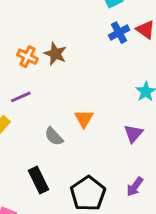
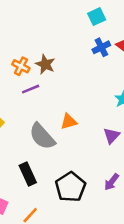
purple line: (21, 97) -> (31, 89), moved
orange triangle: (84, 119) -> (69, 121), turned 42
gray semicircle: (54, 136) -> (42, 136), size x1.6

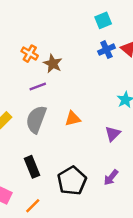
orange cross: (21, 66) -> (30, 54), moved
gray semicircle: (42, 136) -> (36, 119), moved, turned 60

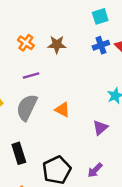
brown star: (53, 64) -> (57, 45), moved, turned -30
orange triangle: (73, 119) -> (62, 110), turned 35

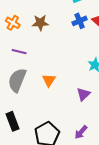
purple line: (31, 76) -> (19, 52), turned 32
orange triangle: (62, 110) -> (49, 80), turned 40

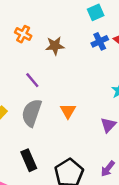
orange cross: (13, 23) -> (23, 34), moved
purple line: (19, 52) -> (32, 80), turned 40

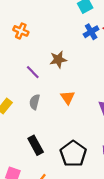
brown star: (55, 46) -> (58, 59), moved
gray semicircle: (32, 113) -> (35, 102), size x0.6

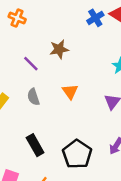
gray semicircle: (35, 102) -> (33, 97), turned -32

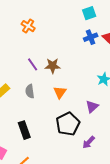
brown star: (59, 49) -> (53, 66), moved
black pentagon: (77, 154) -> (68, 124), moved

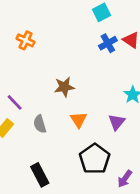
purple line: (33, 64) -> (15, 102), moved
purple triangle: (92, 106) -> (117, 122), moved

